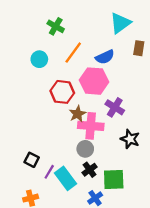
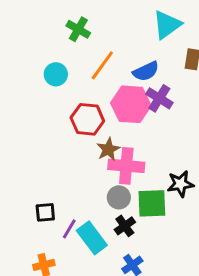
purple cross: (115, 107) -> (159, 98), moved
black star: (130, 139) -> (180, 184), turned -30
black square: (32, 160) -> (45, 212), turned -32
green square: (114, 179) -> (152, 203), moved

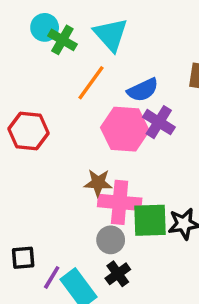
cyan triangle: (167, 25) -> (111, 35), moved, turned -36
cyan circle: (56, 74) -> (45, 27), moved
red hexagon: (87, 119) -> (29, 131), moved
brown star: (108, 149) -> (98, 183), turned 30
green square: (152, 203) -> (150, 220), moved

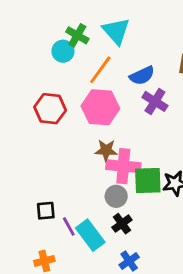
cyan circle: (45, 27) -> (63, 51), moved
pink hexagon: (125, 129) -> (100, 107), moved
purple line: (52, 277) -> (69, 226), turned -60

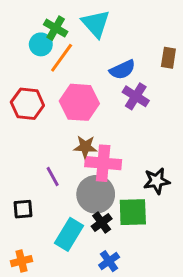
orange line: (100, 70) -> (62, 58), moved
green square: (148, 180) -> (133, 212), moved
gray circle: (116, 196) -> (96, 194), size x1.6
purple line: (69, 226) -> (53, 176), moved
cyan rectangle: (90, 235) -> (69, 234), turned 68

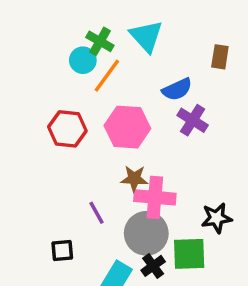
brown rectangle: (168, 58) -> (220, 57), moved

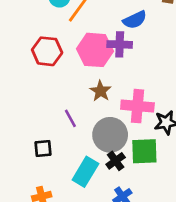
purple cross: (193, 120) -> (120, 44), moved, turned -30
brown star: (134, 179) -> (101, 91), turned 30
pink cross: (155, 197) -> (137, 106), moved

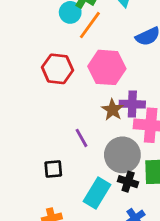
purple cross: (120, 44) -> (132, 104), moved
black cross: (116, 161) -> (128, 182), turned -36

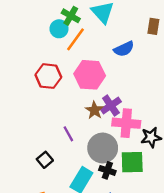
purple cross: (132, 104) -> (111, 106), turned -36
black square: (53, 169) -> (45, 160), turned -35

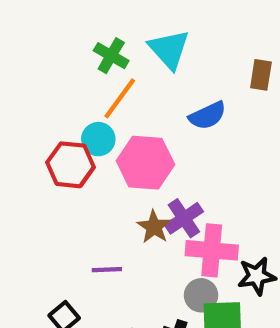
cyan circle: (59, 29) -> (98, 139), moved
purple line: (68, 134) -> (107, 270), turned -63
gray circle: (103, 148) -> (201, 295), moved, size x0.6

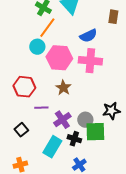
red hexagon: (70, 165) -> (24, 87), moved
purple cross: (184, 218) -> (62, 120), moved
pink cross: (212, 250) -> (90, 61), moved

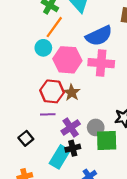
blue semicircle: (88, 36) -> (99, 36), size x1.4
red hexagon: (24, 87) -> (52, 91), moved
black cross: (74, 139) -> (73, 148), moved, turned -32

